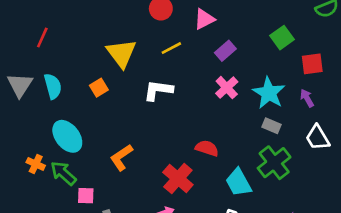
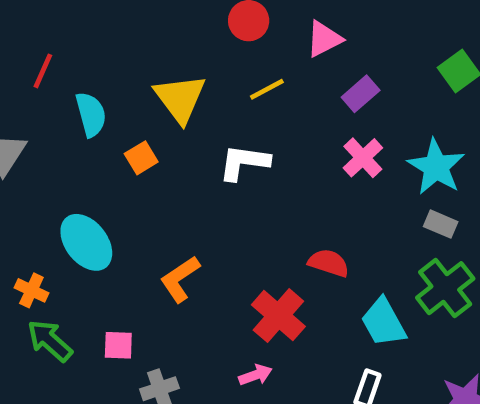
cyan semicircle: (53, 86) -> (91, 114), moved
green arrow: (63, 173) -> (50, 341), moved

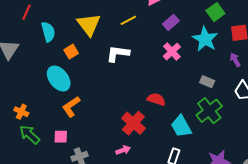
cyan star: (436, 167) -> (205, 39), moved
cyan ellipse: (86, 242) -> (59, 79), moved
orange L-shape: (180, 279) -> (71, 107), moved

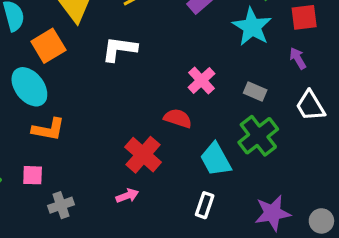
orange square: (71, 52) -> (48, 46), size x1.5
pink cross: (172, 52) -> (201, 80), moved
orange L-shape: (71, 107) -> (48, 129), turned -135

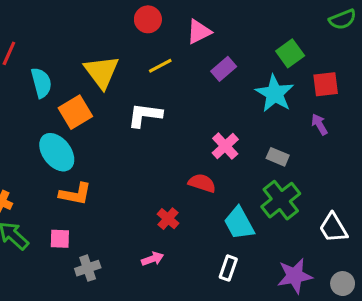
white trapezoid: (310, 106) -> (333, 228), moved
red cross: (143, 155) -> (168, 219), size x0.6

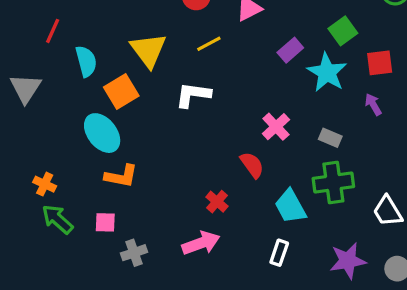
purple rectangle: (224, 69) -> (290, 50), moved
red semicircle: (202, 183) -> (252, 165), turned 36
green cross: (281, 200) -> (333, 182), turned 30
pink arrow: (153, 259) -> (201, 243), size x1.6

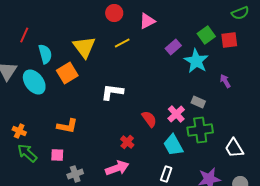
red square: (380, 63) -> (229, 40), moved
white L-shape: (193, 95) -> (112, 92), moved
pink cross: (276, 127) -> (176, 114), moved
cyan ellipse: (102, 133) -> (34, 82), moved

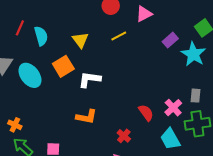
yellow triangle: (84, 47) -> (80, 40), size x0.7
cyan semicircle: (45, 54) -> (41, 36), moved
white L-shape: (112, 92) -> (90, 79), moved
gray rectangle: (198, 102) -> (195, 96), turned 72
orange L-shape: (67, 126) -> (86, 117), moved

